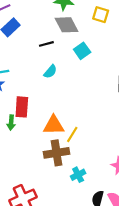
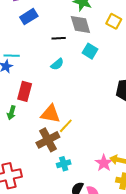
cyan square: (82, 51) -> (90, 51), turned -35
green arrow: (11, 123) -> (11, 113), moved
brown cross: (57, 153) -> (48, 140), turned -30

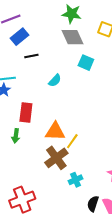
black line: (59, 38) -> (31, 56), moved

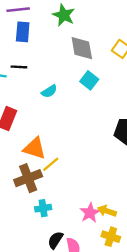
green star: (72, 14) -> (64, 15), moved
blue rectangle: (19, 37) -> (23, 32), turned -60
black line: (31, 56) -> (19, 67), moved

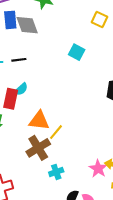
gray diamond: (82, 48) -> (27, 25), moved
black line: (19, 67) -> (19, 60), moved
cyan semicircle: (49, 91) -> (21, 89), moved

